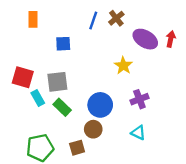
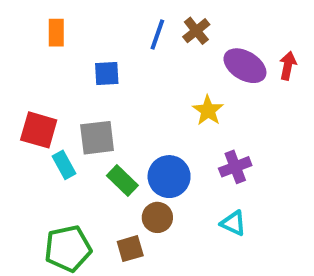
green rectangle: (62, 107) -> (122, 180), moved

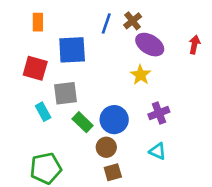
purple ellipse: (245, 66) -> (150, 45), moved
blue square: (107, 73) -> (72, 50), size x1.6
red square: (39, 130) -> (35, 68), moved
brown square: (130, 249) -> (113, 172), moved

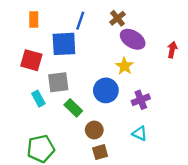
blue line: (106, 24) -> (80, 21), moved
red arrow: (194, 45) -> (172, 50), moved
blue circle: (114, 120) -> (106, 90), moved

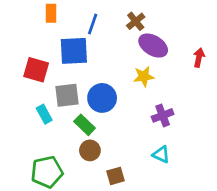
orange rectangle: (34, 19) -> (51, 13), moved
yellow star: (124, 66) -> (144, 76), turned 30
blue circle: (106, 90) -> (102, 98), moved
brown circle: (94, 130) -> (90, 150), moved

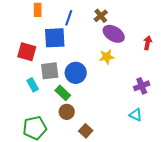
purple cross: (163, 115) -> (142, 86), moved
cyan triangle: (161, 154) -> (136, 115), moved
brown square: (115, 176) -> (86, 131), turned -32

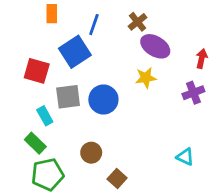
blue square: (55, 38) -> (75, 52), turned -30
purple cross: (142, 86) -> (193, 93), moved
green rectangle: (63, 93) -> (35, 143), moved

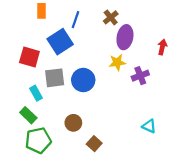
purple ellipse: (155, 46) -> (125, 37), turned 70
purple cross: (193, 93) -> (140, 76), moved

